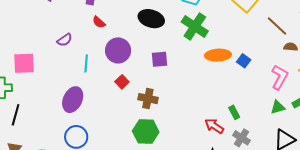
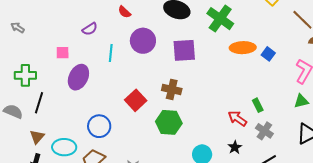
purple square: (160, 59) -> (184, 50), size x1.4
pink square: (24, 63) -> (63, 53), moved, size x0.6
red square: (122, 82) -> (136, 100), moved, size x1.5
purple ellipse: (73, 100) -> (78, 77), moved

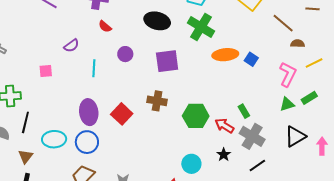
purple circle: (143, 41) -> (125, 54), size x0.6
purple ellipse: (78, 77) -> (89, 112), moved, turned -30
green hexagon: (169, 122) -> (196, 116), moved
gray cross: (264, 131) -> (252, 136), size x1.4
cyan ellipse: (64, 147) -> (54, 139), moved

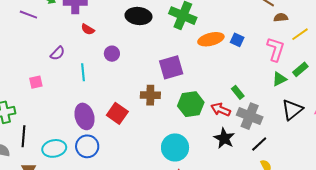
purple square: (167, 61) -> (171, 67), moved
black star: (224, 155) -> (224, 138), size x1.5
cyan circle: (191, 164) -> (175, 147), moved, size x1.4

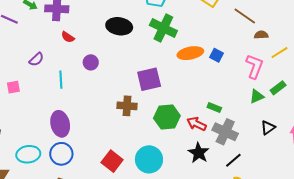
green rectangle: (238, 92) -> (214, 107), turned -32
black triangle: (292, 110) -> (268, 128), size x0.7
red square: (117, 113) -> (112, 161), moved

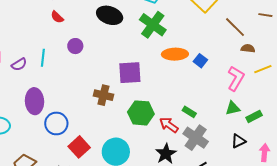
purple semicircle: (36, 59) -> (19, 64), moved
green rectangle: (278, 88) -> (254, 116), moved
blue circle: (61, 154) -> (56, 123), moved

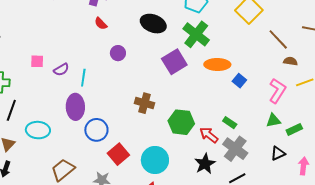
cyan line: (43, 58) -> (83, 78), moved
blue square: (200, 61) -> (239, 81), moved
purple square: (130, 73) -> (174, 62), moved, turned -30

